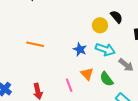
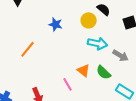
orange line: (35, 44) -> (27, 49), turned -54
blue star: (80, 49) -> (56, 24), moved

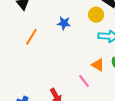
orange line: (27, 49) -> (31, 37), moved

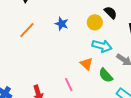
orange triangle: (98, 65) -> (87, 64), moved

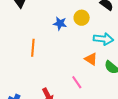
yellow circle: (95, 22) -> (82, 18), moved
orange line: (27, 30) -> (33, 48), moved, turned -30

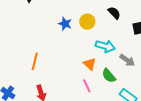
orange line: (33, 48) -> (35, 61), moved
pink line: (77, 82) -> (87, 86), moved

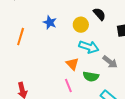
yellow circle: (87, 22) -> (81, 25), moved
orange line: (35, 61) -> (21, 37), moved
green semicircle: (109, 76) -> (91, 76), turned -42

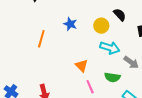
orange triangle: (72, 64) -> (81, 66), moved

